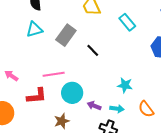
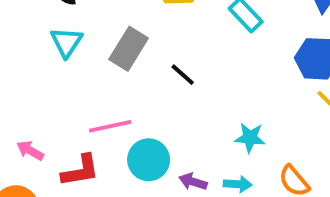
cyan triangle: (34, 29) -> (66, 42), turned -36
pink arrow: (11, 76) -> (30, 151), moved

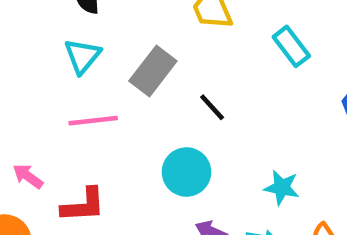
pink line: (110, 126) -> (93, 121), moved
cyan circle: (149, 160) -> (186, 172), moved

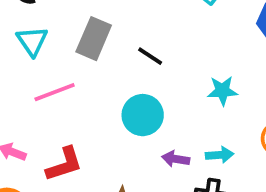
cyan star: (282, 188) -> (222, 91), moved

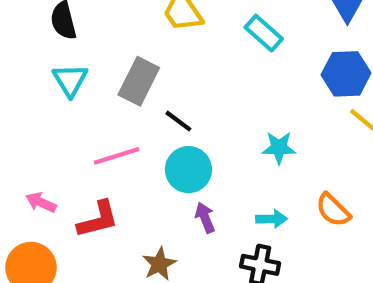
black line: (150, 56) -> (178, 121), moved
pink line: (55, 92) -> (117, 156), moved
purple arrow: (176, 159) -> (205, 218), moved, turned 56

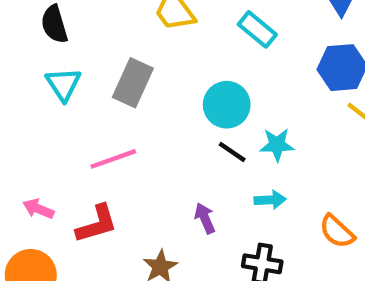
black line: (178, 121) -> (232, 152), moved
cyan circle: (188, 170) -> (227, 105), moved
orange semicircle: (333, 210) -> (337, 231), moved
cyan arrow: (272, 219) -> (270, 200), moved

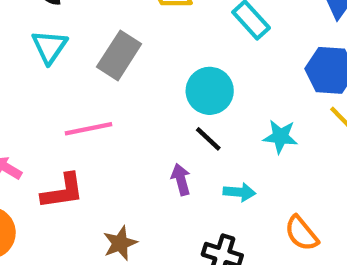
cyan star: (277, 145) -> (280, 137), moved
purple arrow: (205, 218) -> (181, 179), moved

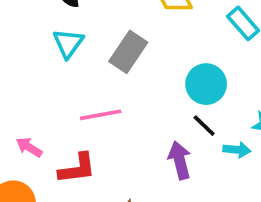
purple arrow: (181, 179) -> (180, 160), size x1.4
cyan arrow: (239, 192) -> (237, 150), moved

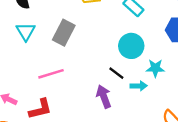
cyan circle: (206, 84) -> (131, 46), moved

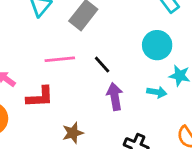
black line: (116, 73) -> (102, 65), moved

